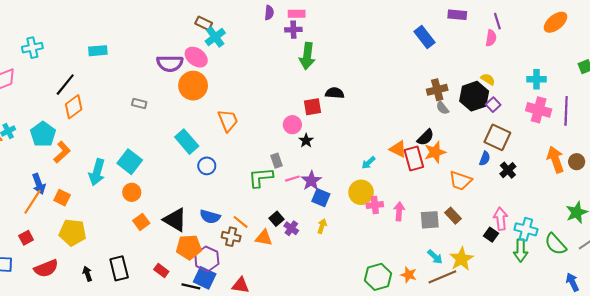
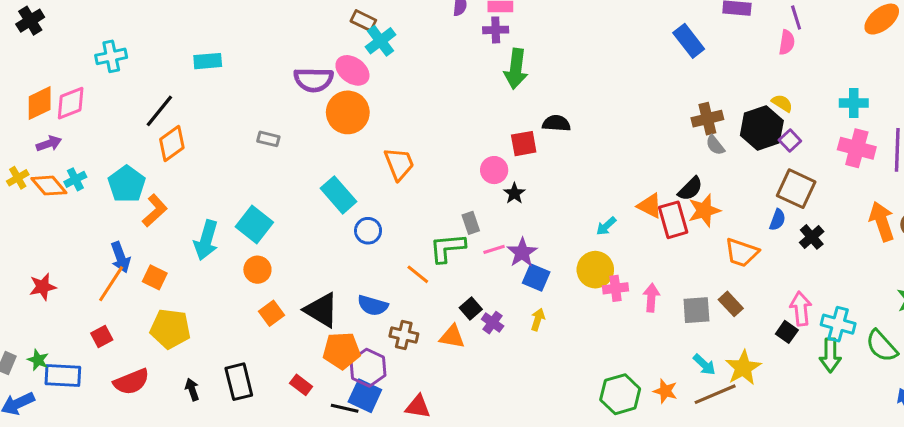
orange line: (241, 222) -> (418, 274), moved

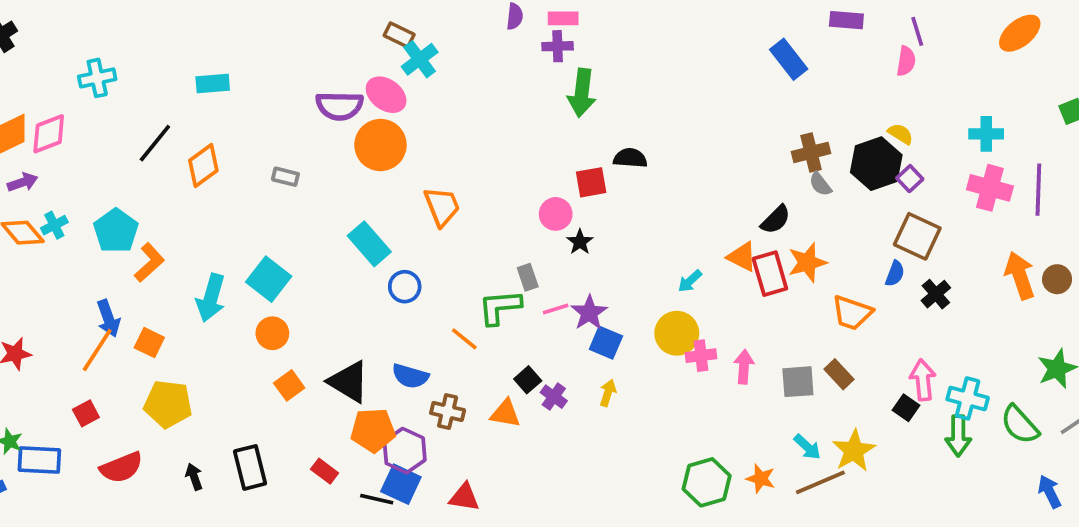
orange diamond: (172, 144) -> (203, 166), moved
black semicircle: (690, 189) -> (776, 220), moved

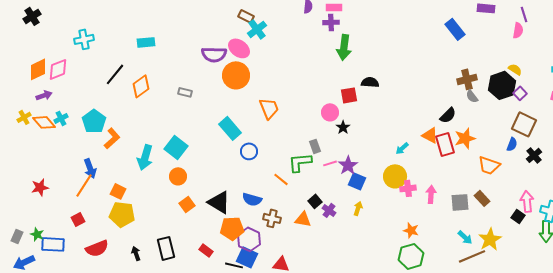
orange square: (149, 343) -> (118, 191), moved
orange star: (761, 479) -> (411, 230), moved

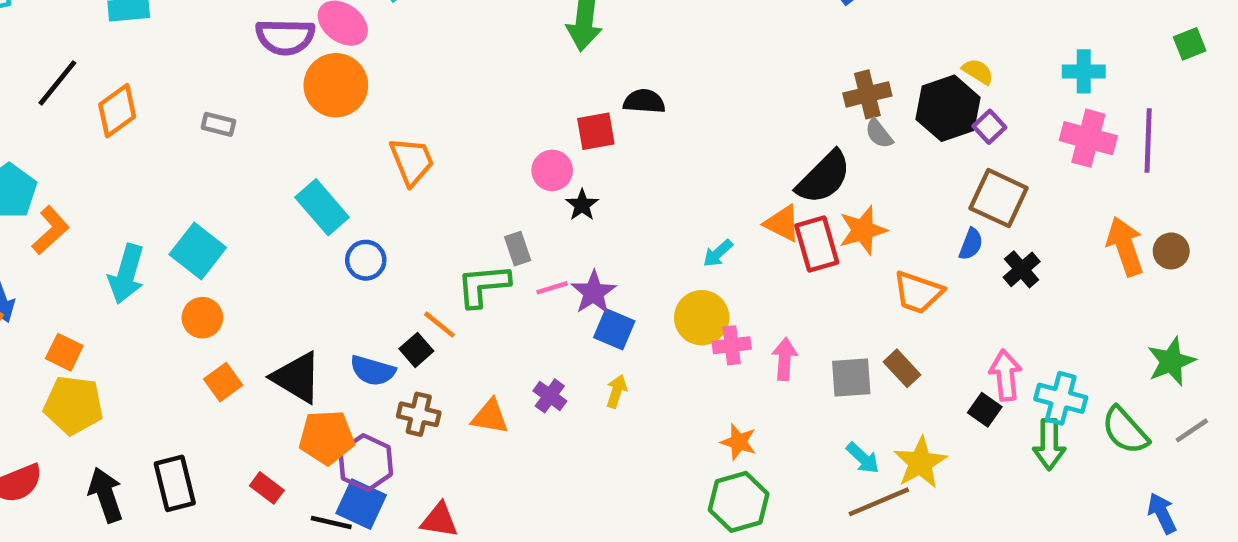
black semicircle: (448, 115) -> (824, 177), size x1.5
black square: (315, 201) -> (416, 350), moved
black arrow: (136, 253) -> (106, 495), size x1.6

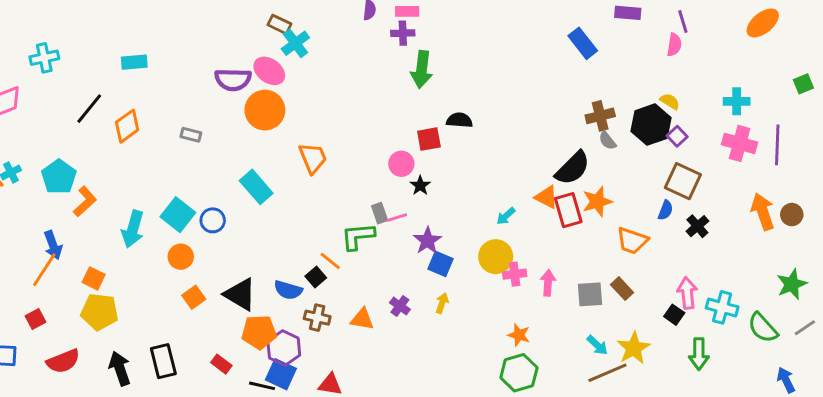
blue circle: (366, 260) -> (213, 220), moved
pink line: (552, 288) -> (397, 217), moved
green arrow: (1049, 444) -> (699, 354), moved

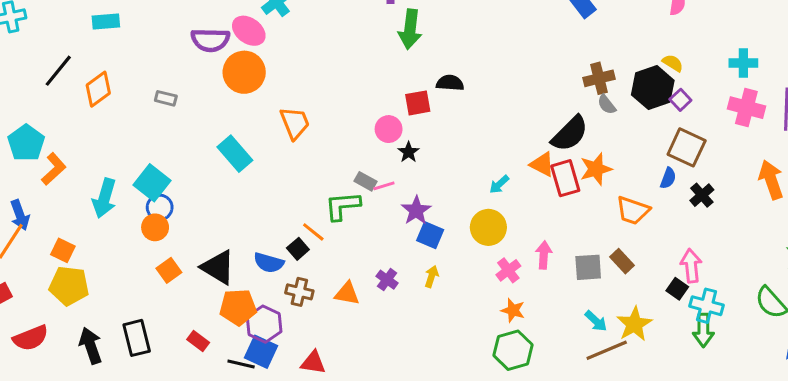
gray rectangle: (380, 213) -> (366, 181), turned -42
blue circle: (213, 220) -> (160, 207), moved
pink cross: (515, 274) -> (508, 270), moved, turned -30
cyan cross: (722, 307) -> (707, 306), moved

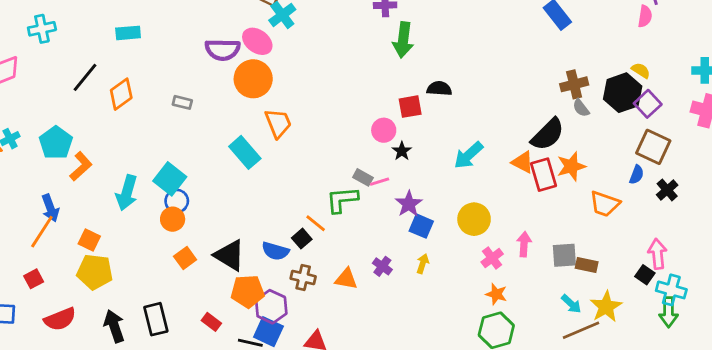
purple square: (680, 100) -> (648, 104), size x1.4
orange trapezoid: (295, 123) -> (278, 123), moved
cyan arrow: (499, 184) -> (468, 155), moved, size x1.6
brown rectangle: (622, 261) -> (587, 265), moved, turned -35

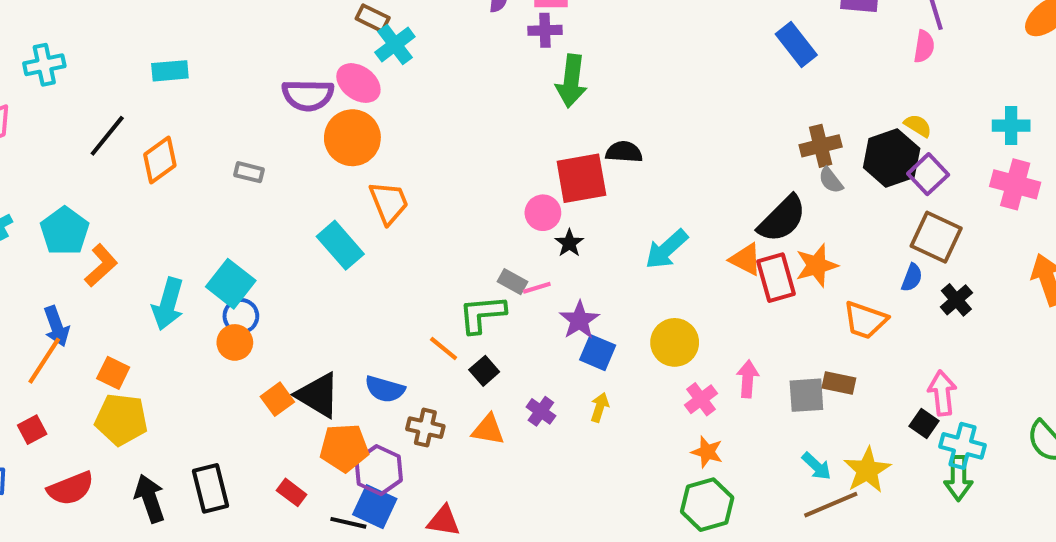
red square: (410, 107) -> (581, 178), size x1.5
black square: (302, 239) -> (484, 371), moved
orange square: (185, 258) -> (277, 399), moved
brown rectangle: (587, 265) -> (839, 383), moved

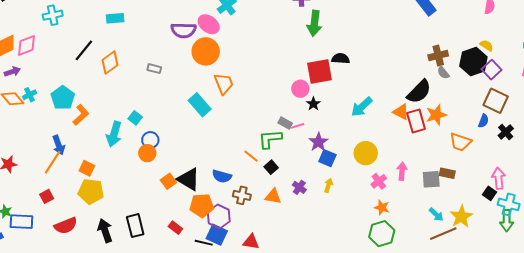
cyan square: (231, 284) -> (135, 118), moved, size x0.6

